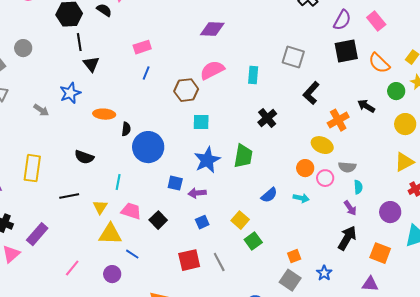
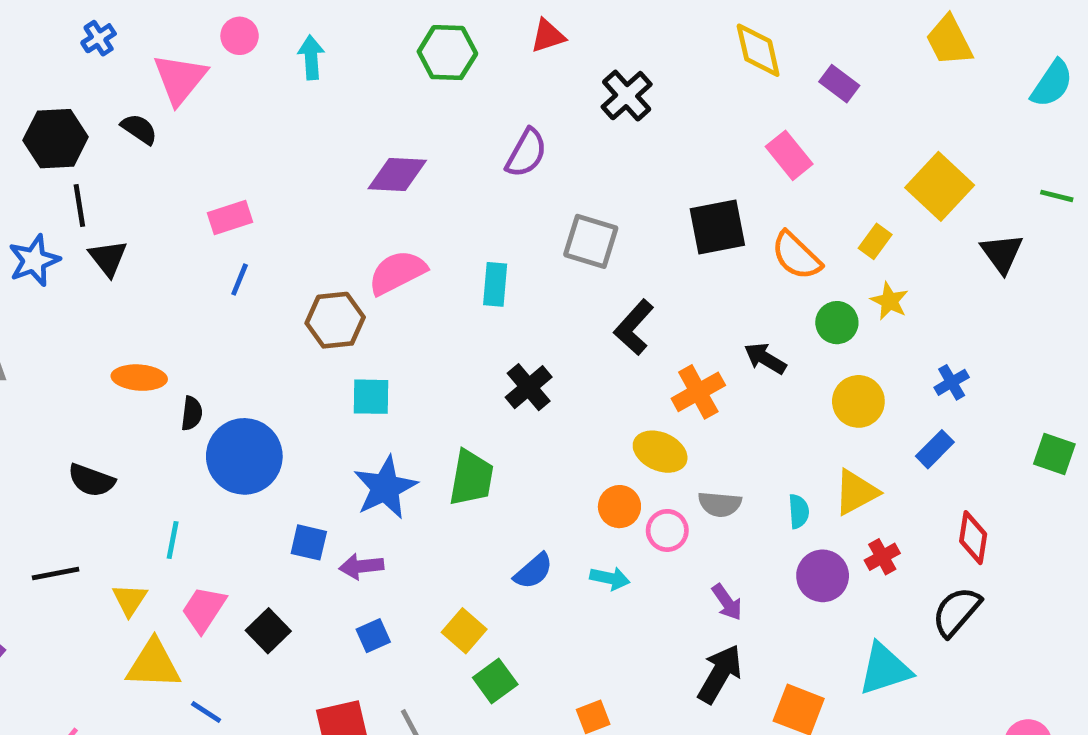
purple semicircle: (342, 20) -> (526, 153), moved
blue star: (70, 93) -> (34, 260), moved
cyan semicircle: (358, 187) -> (799, 511), moved
pink trapezoid: (131, 211) -> (204, 609), turned -75
purple circle: (390, 212) -> (823, 576), moved

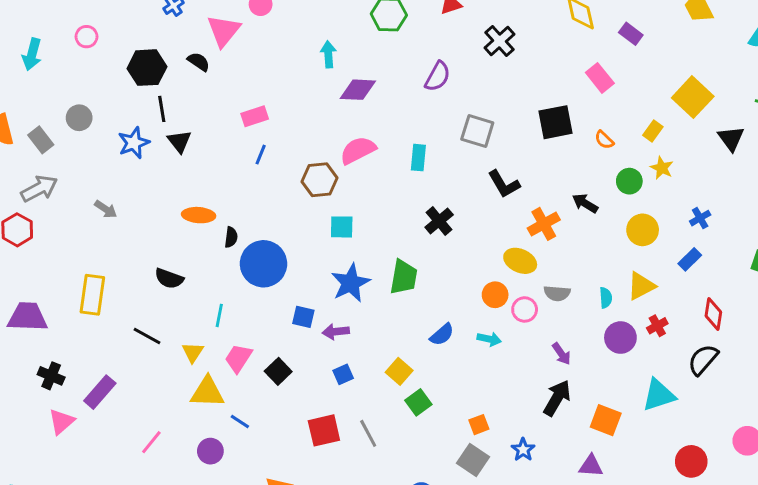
cyan arrow: (311, 57) -> (328, 54), moved
orange semicircle: (796, 256) -> (604, 140), size x0.6
black L-shape: (634, 327) -> (504, 184), turned -72
black line: (56, 573) -> (147, 336), turned 40

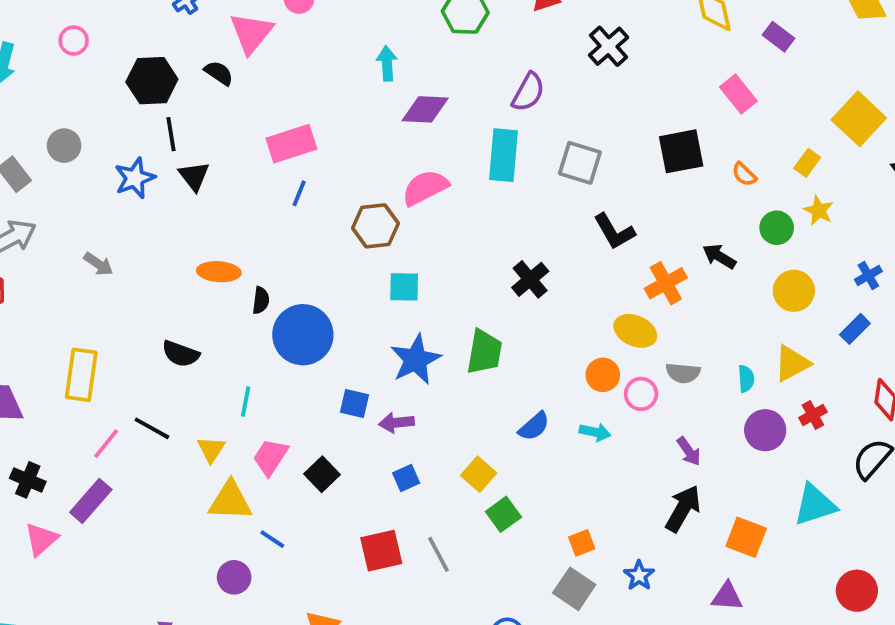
pink rectangle: (255, 116) -> (291, 144), size x1.4
cyan rectangle: (418, 158) -> (503, 155), moved, size x1.5
pink line: (151, 442) -> (106, 444), moved

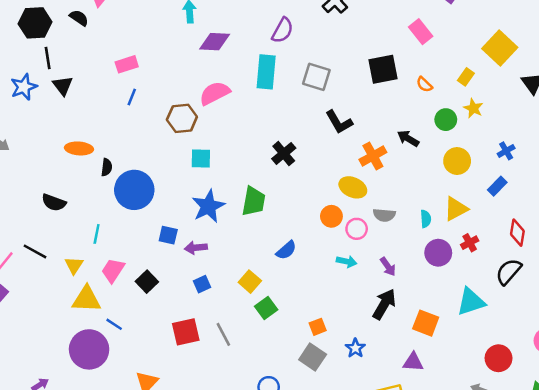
pink rectangle: (291, 144) -> (127, 64), size x0.7
cyan arrow: (595, 432) -> (347, 262), moved
purple circle: (234, 577) -> (89, 349), size x1.8

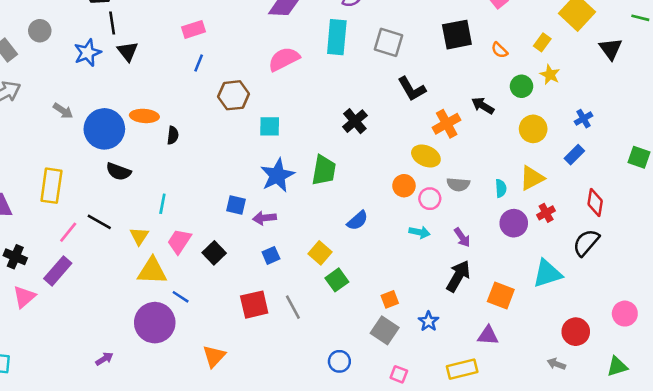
brown hexagon: (182, 118) -> (233, 95), moved
blue circle: (134, 190) -> (104, 129), moved

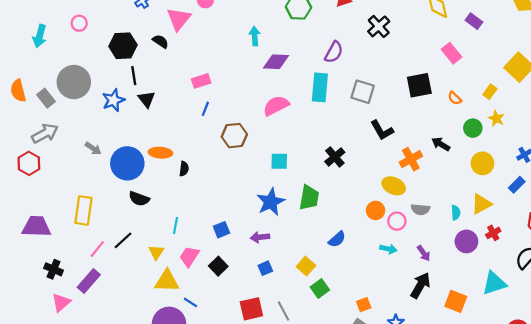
gray circle: (40, 31) -> (74, 82), size x1.8
cyan square: (270, 126) -> (279, 161), moved
blue square: (236, 205) -> (221, 230), moved, turned -35
black line: (99, 222) -> (123, 240), turned -72

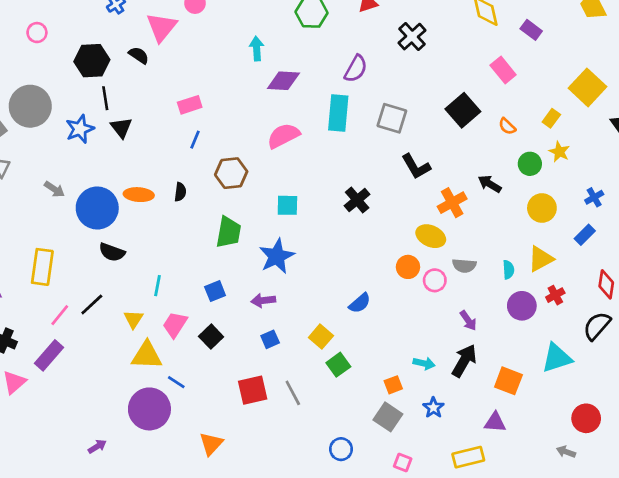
black square: (419, 85) -> (463, 110), turned -30
black semicircle: (184, 169) -> (180, 192), moved
green trapezoid: (309, 198) -> (228, 232), moved
cyan arrow: (388, 249) -> (424, 363), moved

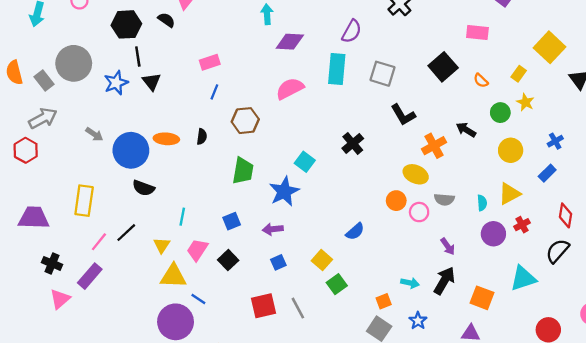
pink rectangle: (503, 70) -> (477, 32), turned -45
cyan square: (287, 205) -> (305, 162), moved, turned 36

